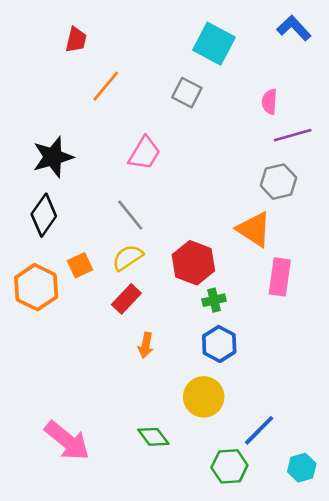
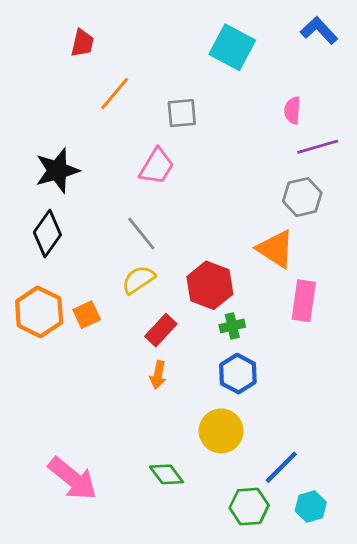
gray square: (187, 93) -> (182, 113), moved, turned -32
orange square: (80, 265) -> (87, 315), moved
red rectangle: (126, 299) -> (161, 330), moved
cyan hexagon: (302, 468) -> (311, 507), moved

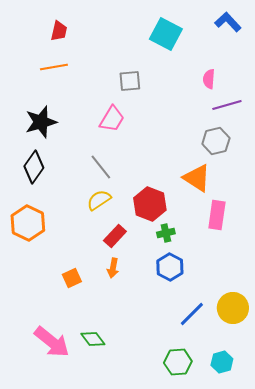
orange line: (115, 93) -> (54, 67), moved, turned 40
orange square: (87, 315) -> (72, 278), moved
yellow circle: (221, 431) -> (233, 308), moved
blue line: (281, 467) -> (192, 314), moved
green diamond: (166, 474) -> (93, 339), moved

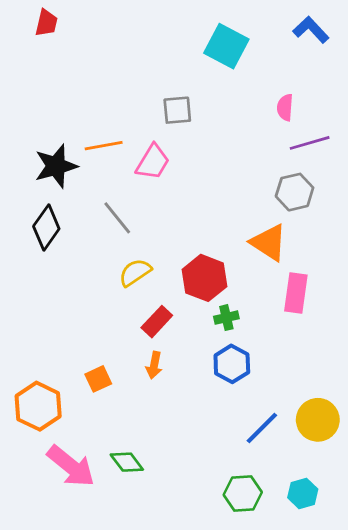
red trapezoid: (59, 31) -> (46, 23), moved
orange line: (54, 67) -> (104, 146), moved
gray line: (101, 167) -> (117, 218), moved
orange hexagon: (28, 223) -> (38, 406), moved

